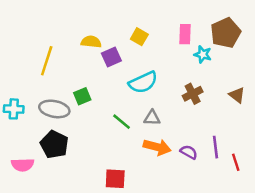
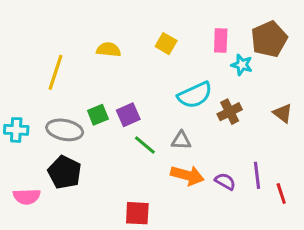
purple square: (111, 57) -> (128, 115), moved
cyan semicircle: (143, 82) -> (195, 95), moved

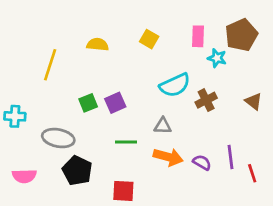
gray ellipse: (65, 130) -> (58, 138), moved
green line: (145, 145) -> (126, 142), moved, turned -40
black pentagon: (65, 172) -> (77, 171), moved

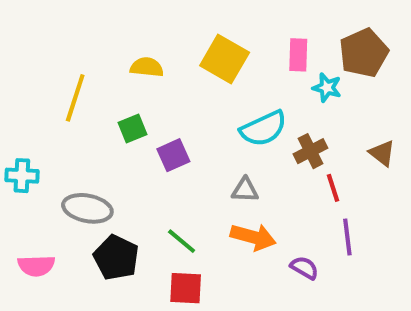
yellow square: (149, 39) -> (225, 59), size x1.6
green square: (88, 103) -> (132, 129), moved
green line: (126, 142) -> (182, 241), moved, turned 40
purple semicircle: (202, 162) -> (304, 268), moved
red line: (252, 173) -> (333, 188), moved

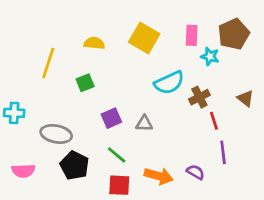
purple square: (173, 155) -> (111, 118), moved
gray triangle: (245, 190) -> (144, 123), moved
orange arrow: (253, 237) -> (159, 176), moved

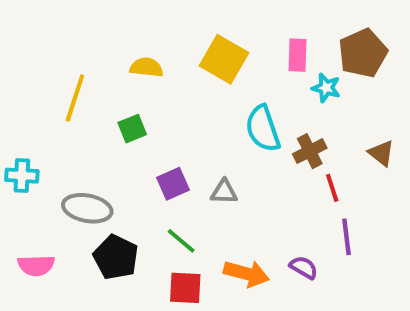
cyan semicircle: (169, 83) -> (263, 129), turned 96

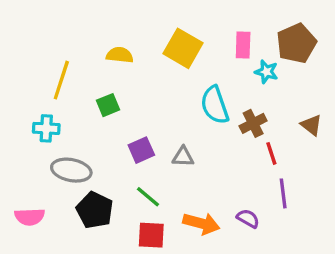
cyan cross: (22, 176) -> (46, 128), moved

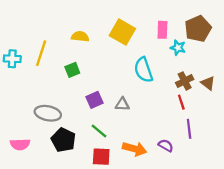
brown cross: (253, 123) -> (185, 81), moved
cyan cross: (46, 128) -> (12, 59), moved

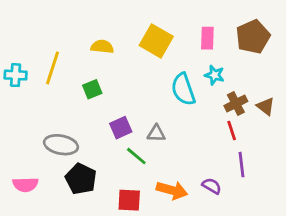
cyan star: (178, 48) -> (215, 75), moved
green line: (99, 131) -> (136, 156), moved

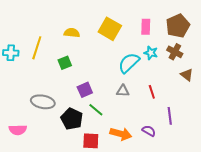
cyan semicircle: (183, 89) -> (129, 63), turned 65
brown cross: (236, 103) -> (175, 52), moved, turned -35
red line: (232, 131) -> (152, 92), moved
gray triangle: (156, 133) -> (123, 91), moved
black pentagon: (81, 179) -> (72, 119), moved

